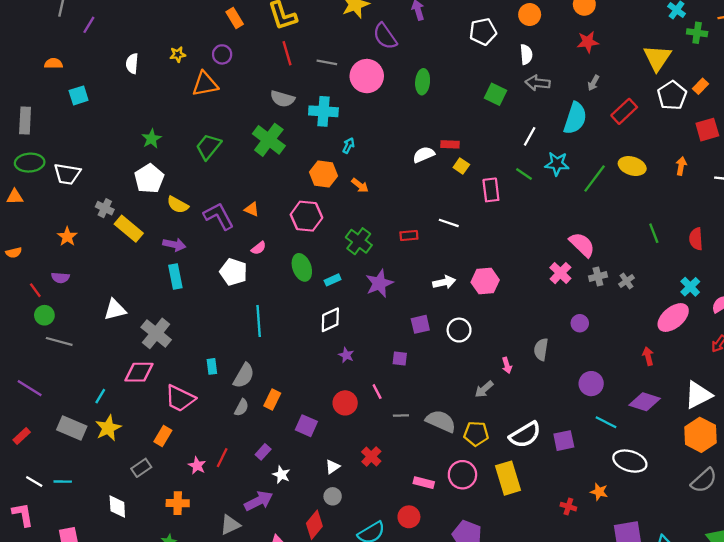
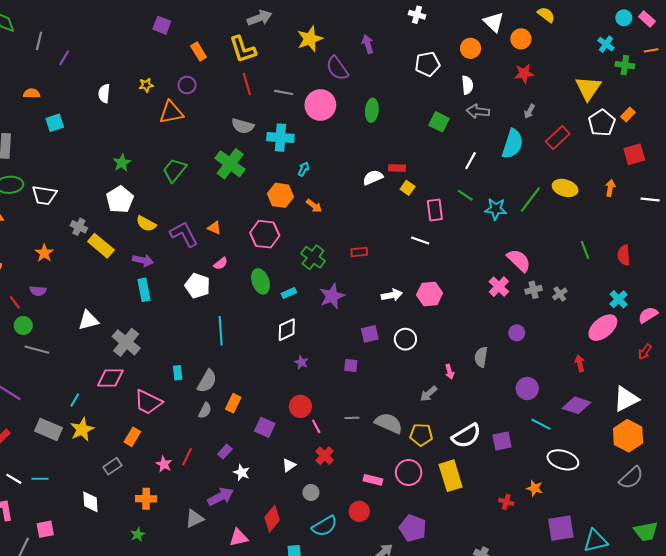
cyan star: (557, 164) -> (496, 209), moved
white line: (449, 223) -> (420, 240), moved
pink line: (377, 392) -> (316, 426), moved
gray circle: (333, 496) -> (311, 492), moved

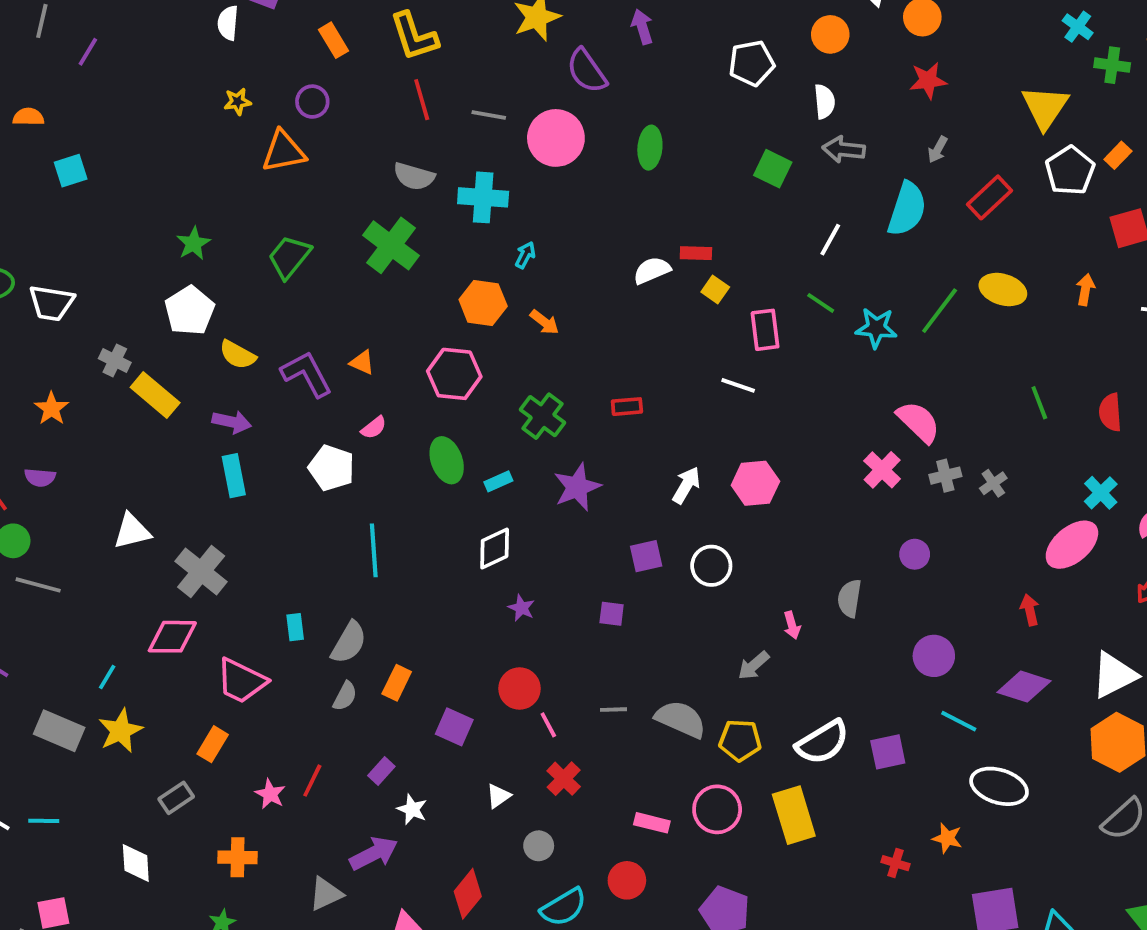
white semicircle: (104, 93) -> (228, 23), moved
white arrow: (392, 295) -> (686, 485), turned -48

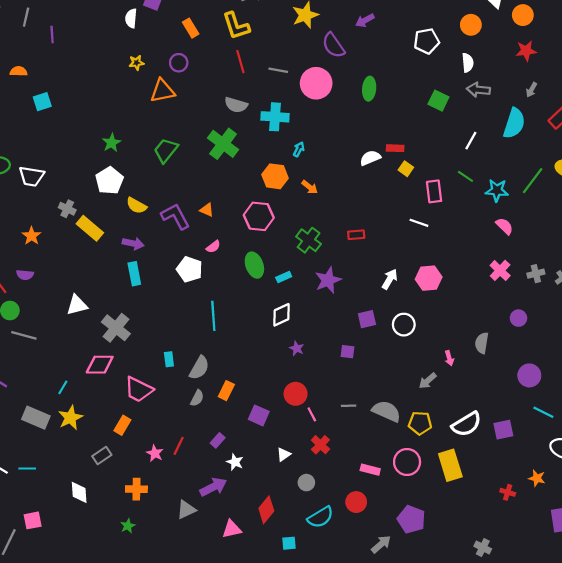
purple arrow: (642, 27) -> (365, 20), turned -102
purple line: (88, 52) -> (52, 35), turned -35
pink semicircle: (918, 422) -> (504, 226), moved, size x0.7

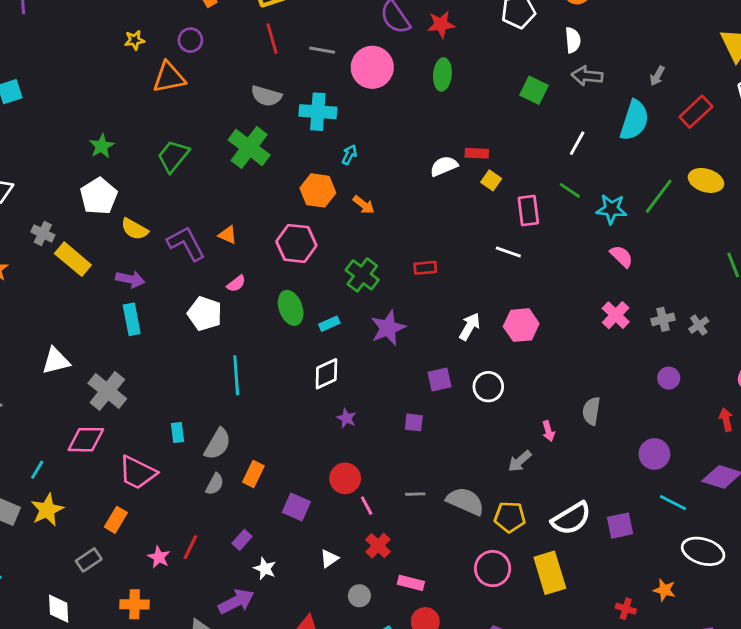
red star: (526, 51) -> (441, 24), moved
purple circle: (518, 318) -> (669, 378), moved
pink rectangle: (370, 470) -> (411, 583), moved

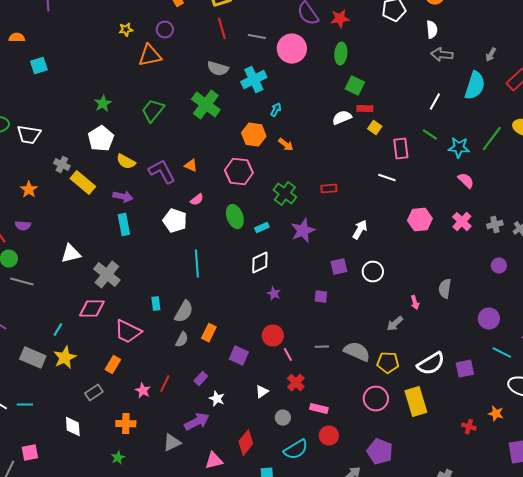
green square: (534, 90) -> (355, 86), moved
cyan cross: (318, 112) -> (254, 80), turned -30
pink hexagon: (521, 325) -> (420, 220), moved

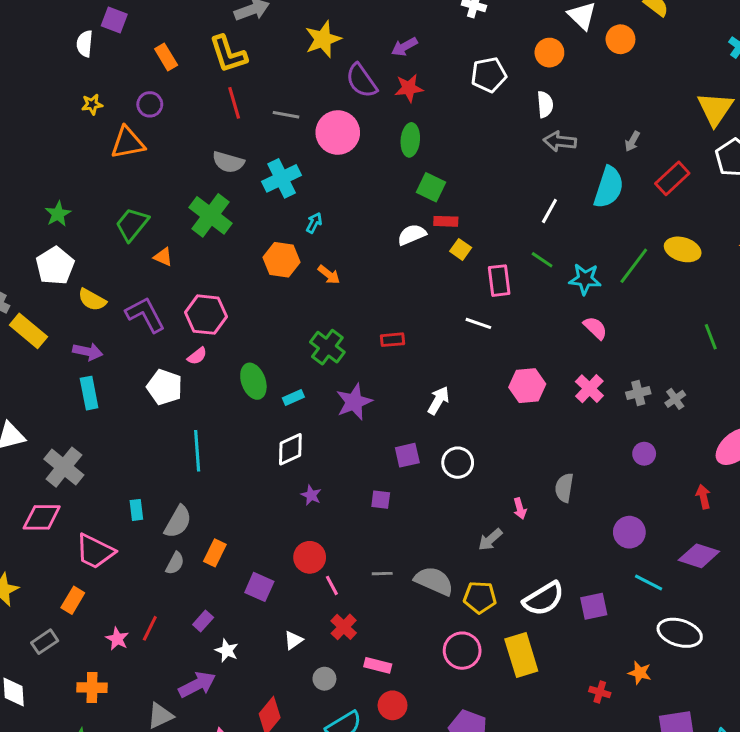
orange triangle: (191, 166) -> (163, 257), moved
pink hexagon: (239, 172) -> (206, 315), moved

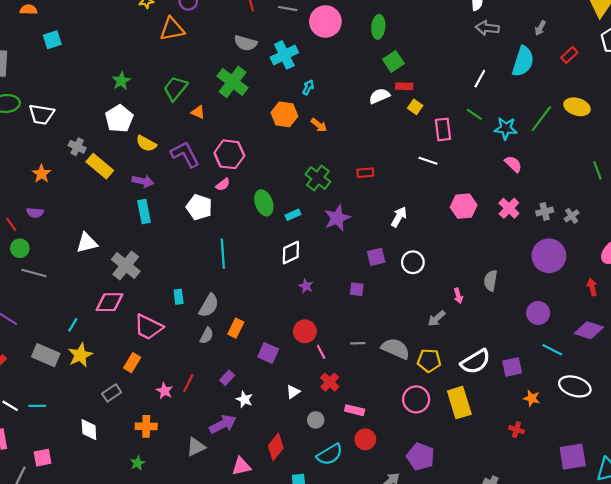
red rectangle: (672, 178) -> (569, 55), size x0.7
green square: (431, 187) -> (393, 61), turned 30
purple circle: (644, 454) -> (549, 256), size x2.0
orange star: (640, 673) -> (532, 398), moved

